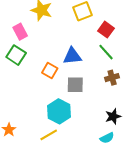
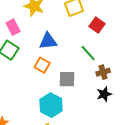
green line: (106, 52) -> (88, 53), moved
blue triangle: (72, 56) -> (48, 41), moved
black star: (113, 116) -> (104, 94), moved

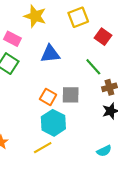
pink rectangle: (13, 27) -> (12, 39), turned -35
orange square: (42, 65) -> (48, 97), moved

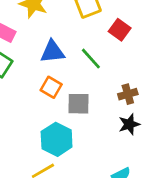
green line: (93, 67) -> (91, 59), moved
orange square: (48, 97) -> (51, 87), moved

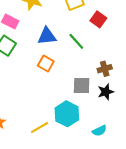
gray square: (79, 104) -> (82, 86), moved
cyan hexagon: (57, 139) -> (67, 114), moved

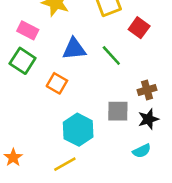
orange square: (46, 63) -> (57, 83), moved
cyan hexagon: (67, 114) -> (78, 130), moved
cyan semicircle: (99, 131) -> (142, 151), moved

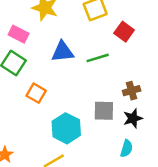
green line: (111, 55) -> (98, 58), turned -65
orange square: (57, 83) -> (36, 93), moved
cyan semicircle: (142, 151) -> (127, 148), turned -48

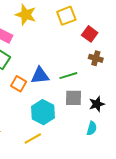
blue triangle: (62, 52) -> (40, 76), moved
green line: (98, 58) -> (68, 76), moved
brown cross: (132, 91) -> (96, 58), moved, turned 32

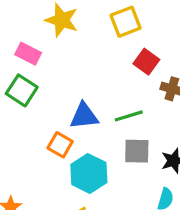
red square: (90, 34) -> (146, 62), moved
orange square: (19, 84) -> (60, 145), moved

